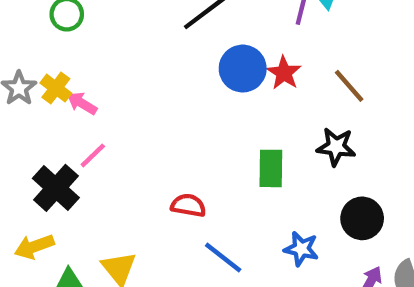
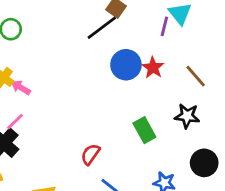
pink line: (93, 155) -> (15, 122), moved
green rectangle: (271, 168) -> (144, 130), turned -30
red semicircle: (188, 205) -> (90, 154), turned -65

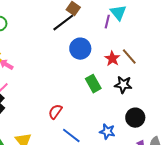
red star: (153, 68) -> (112, 59), moved
green rectangle: (144, 130) -> (93, 84), moved

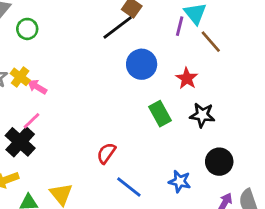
brown line: (129, 57) -> (211, 42), moved

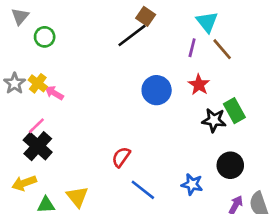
purple line: (180, 26) -> (192, 48), moved
blue circle: (142, 64) -> (157, 90), moved
green rectangle: (160, 114) -> (234, 111), moved
pink line: (31, 121) -> (36, 126), moved

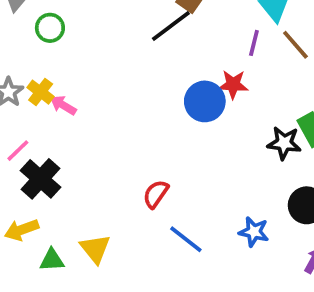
red star: (199, 85) -> (233, 84), moved, turned -30
pink line: (36, 126) -> (18, 151), moved

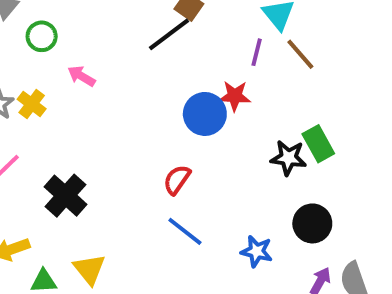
pink arrow: (63, 105) -> (81, 76), moved
black cross: (41, 179) -> (65, 196), moved
red semicircle: (156, 194) -> (177, 180), moved
blue line: (186, 239) -> (185, 231), moved

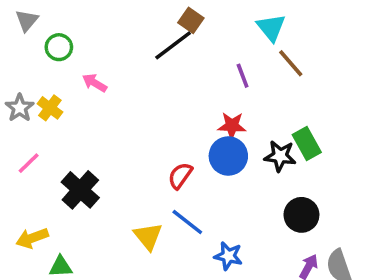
purple line: (257, 52) -> (243, 76), moved, turned -35
red star: (235, 96) -> (232, 126), moved
blue circle: (205, 114) -> (228, 156), moved
blue star: (257, 251) -> (228, 256), moved
yellow triangle: (89, 269) -> (148, 236), moved

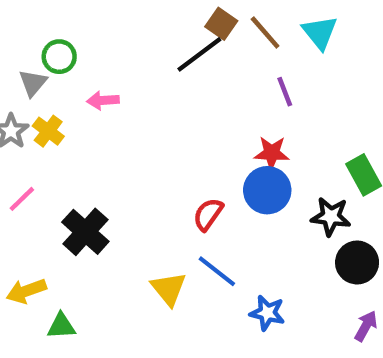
gray triangle: (27, 20) -> (33, 83), moved
brown line: (291, 63) -> (265, 33), moved
pink arrow: (95, 83) -> (103, 100), turned -35
black star: (280, 156) -> (331, 216), moved

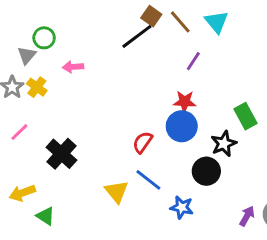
purple line: (285, 92) -> (193, 61), turned 54
black star: (331, 216) -> (224, 144), turned -30
black circle: (357, 262) -> (206, 171), moved
green triangle: (61, 326) -> (45, 216), turned 36

